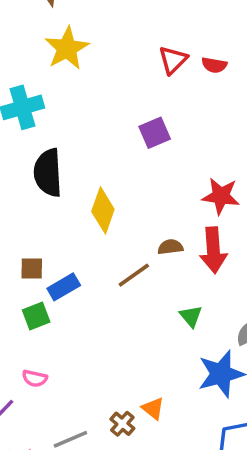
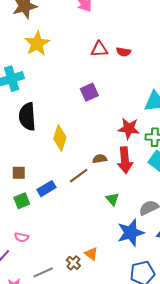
red triangle: (173, 60) -> (99, 49), turned 42
blue rectangle: (64, 287) -> (47, 189), moved

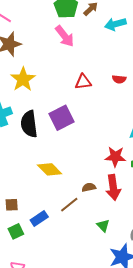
red semicircle: (124, 52) -> (119, 79), moved
purple square: (89, 92) -> (62, 118), moved, size x1.4
black semicircle: (27, 117) -> (29, 124), moved
yellow diamond: (60, 138) -> (50, 169), turned -60

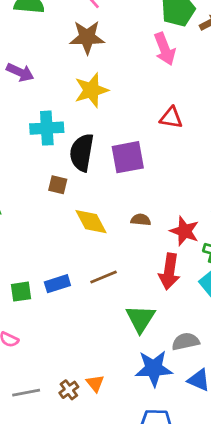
brown semicircle: (89, 187) -> (141, 220), moved
brown square: (12, 205) -> (58, 185), moved
green triangle: (103, 226) -> (140, 319), size x1.6

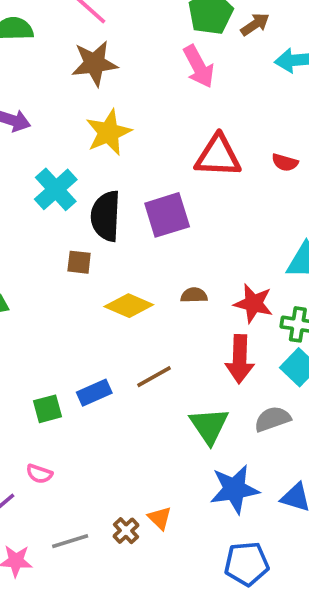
red triangle: (171, 118) -> (218, 156), size x1.5
cyan cross: (47, 128) -> (56, 189), turned -32
yellow diamond: (91, 222) -> (129, 306), turned -32
gray semicircle: (186, 342) -> (272, 419), moved

